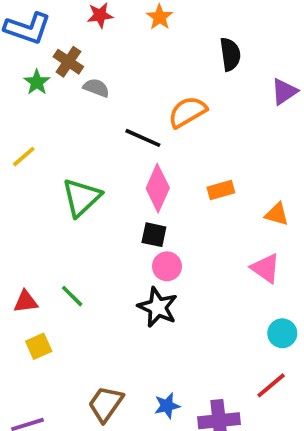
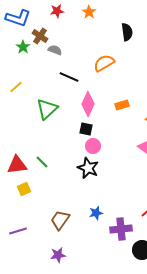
black line: (143, 138) -> (69, 77), moved
red triangle: (26, 302) -> (17, 165), size x1.5
blue star: (167, 406) -> (96, 213), moved

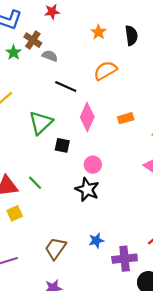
orange star: (89, 12) -> (99, 32), moved
black square: (86, 129) -> (62, 145), moved

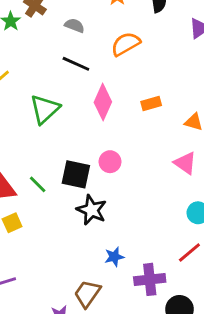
gray semicircle: (50, 56) -> (75, 25), moved
black square: (62, 145) -> (76, 174), moved, size x1.5
black star: (87, 190) -> (92, 210), moved
brown trapezoid: (55, 248) -> (87, 294), moved

